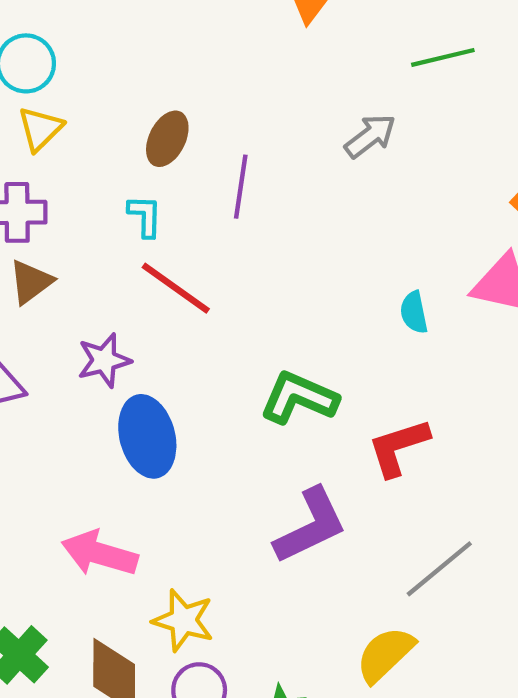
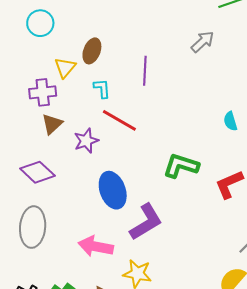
yellow triangle: (40, 129) -> (65, 68), moved
brown ellipse: (167, 139) -> (92, 51), moved
purple star: (104, 360) -> (86, 141), moved
purple L-shape: (311, 526) -> (146, 222), moved

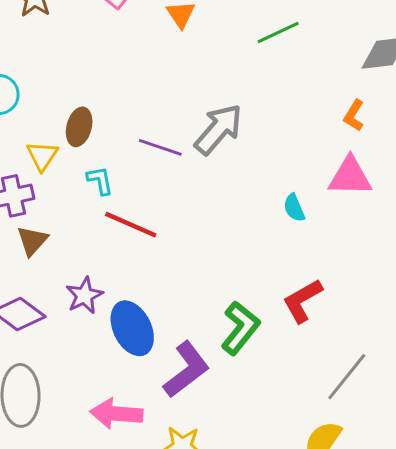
gray arrow: (203, 42) -> (218, 129), moved, size x1.5
purple line: (145, 71) -> (160, 147), turned -68
purple star: (86, 141) -> (84, 295), moved
green L-shape: (181, 166) -> (240, 328), moved, turned 117

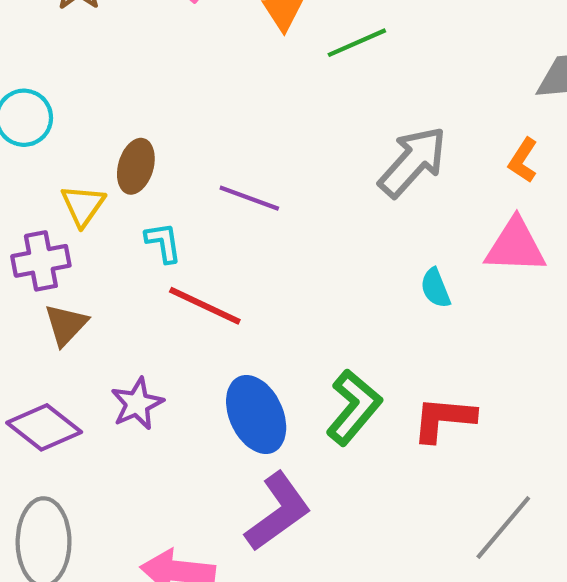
green line: (278, 32) -> (357, 43), moved
gray arrow: (218, 129) -> (413, 162), moved
red L-shape: (302, 301) -> (444, 419), turned 33
blue ellipse: (132, 328) -> (256, 415), moved
green L-shape: (240, 328) -> (354, 407), moved

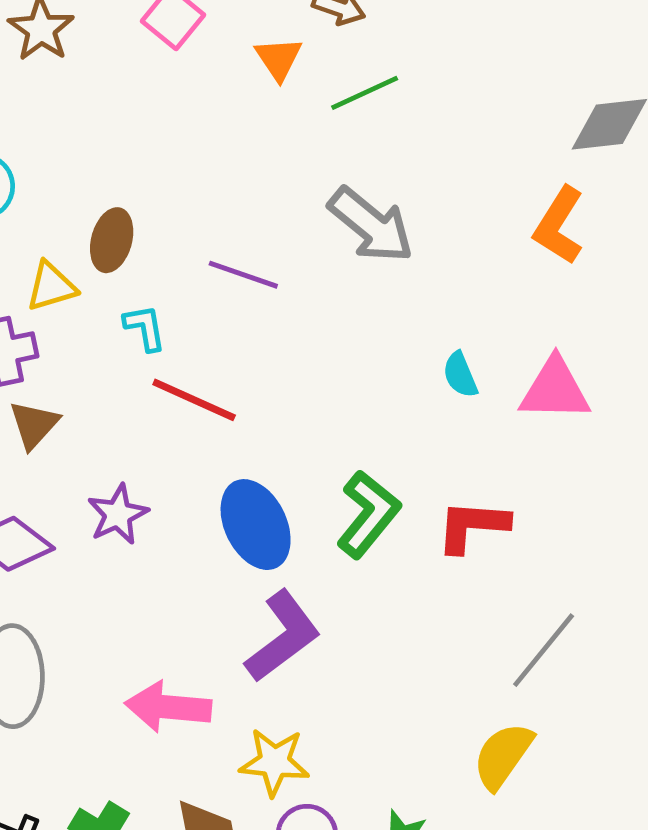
orange L-shape: (523, 160) -> (559, 226), size x1.5
gray arrow: (413, 162) -> (371, 225), moved, turned 88
yellow triangle: (83, 205) -> (51, 286), turned 39
pink triangle: (515, 246) -> (555, 389), moved

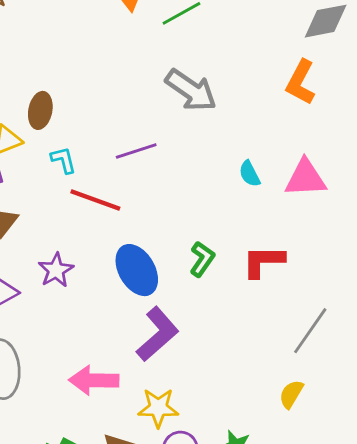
purple line: (243, 275) -> (136, 151), moved, turned -33
green L-shape: (368, 514) -> (202, 259), size x0.7
yellow semicircle: (503, 756) -> (291, 394), size x0.7

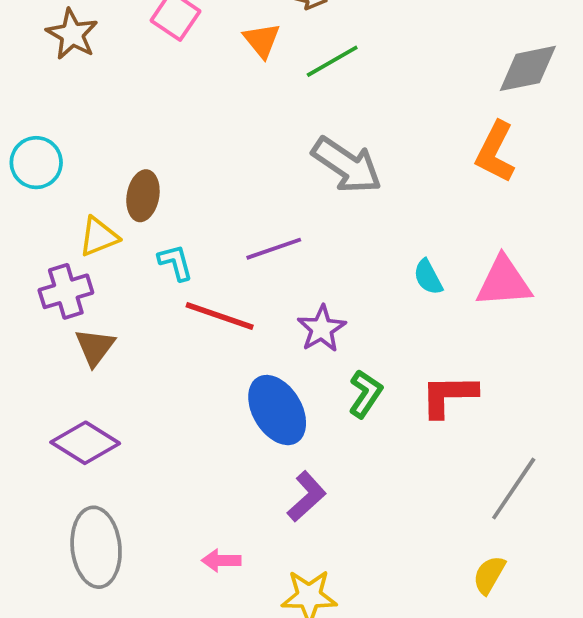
purple star: (56, 270) -> (322, 329), moved
purple L-shape: (158, 334) -> (307, 496), size x0.7
pink arrow: (94, 380) -> (221, 560), size x0.6

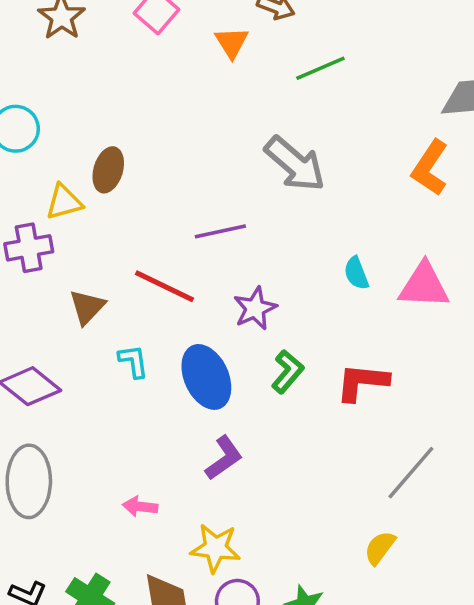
green line: (332, 61) -> (320, 68), moved
cyan L-shape: (175, 262) -> (133, 361), moved
brown triangle: (95, 347) -> (87, 307), moved

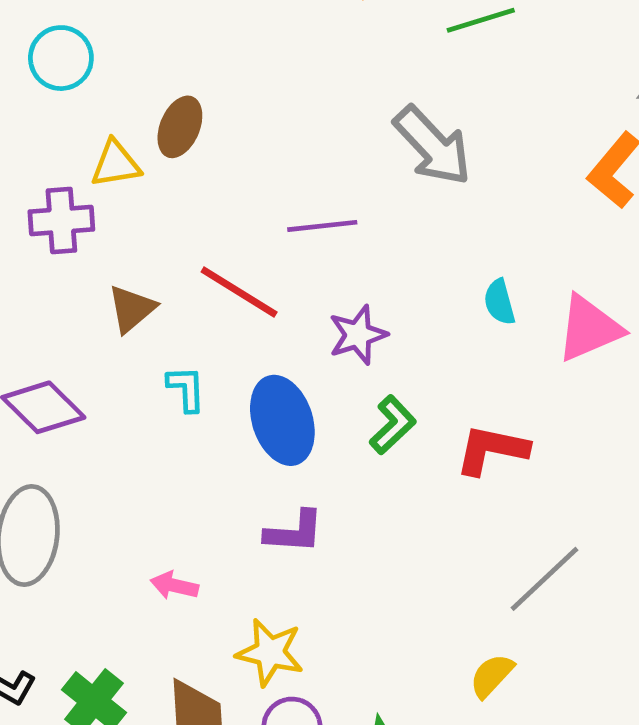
pink triangle: (424, 286) -> (589, 328), turned -32
purple L-shape: (224, 458) -> (294, 532), turned 33

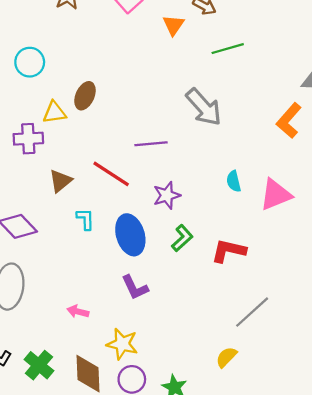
purple L-shape: (294, 532) -> (135, 288), turned 60

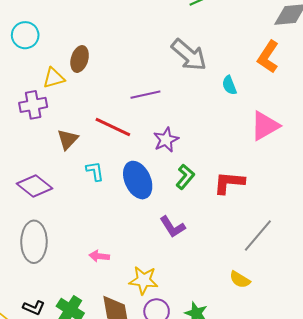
cyan semicircle: (234, 181) -> (229, 85), moved
purple L-shape: (135, 288) -> (172, 227), moved
yellow semicircle: (226, 357) -> (240, 280), turned -95

